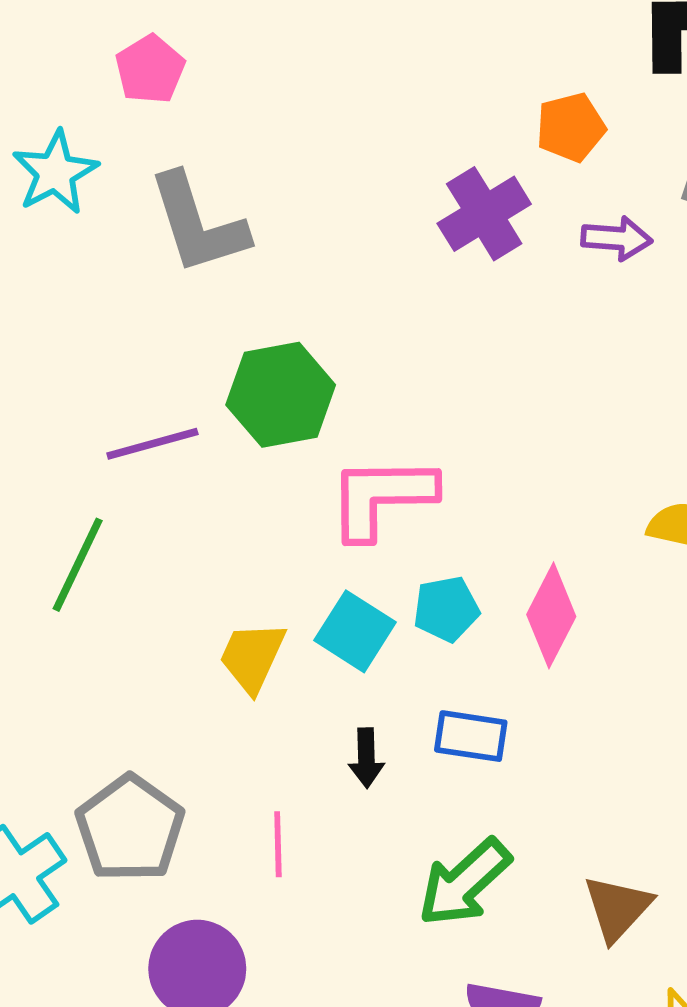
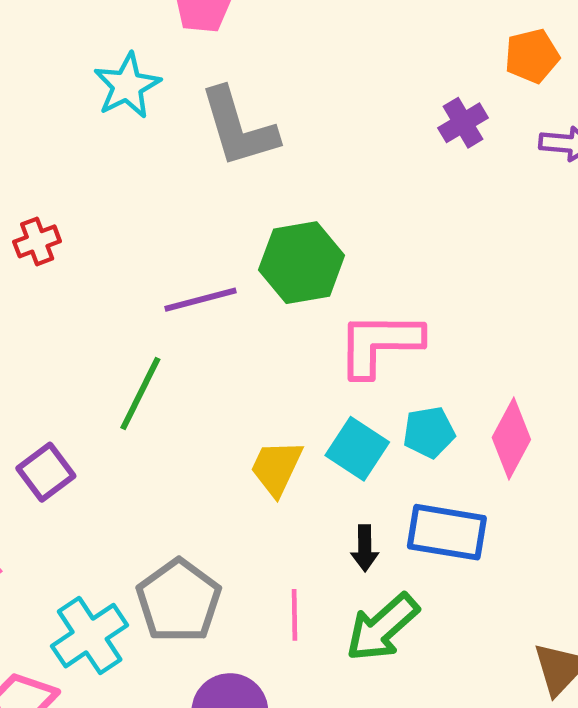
purple cross: (484, 214) -> (463, 123), size x0.7
blue rectangle: (471, 736) -> (447, 532), size x1.4
green arrow: (464, 883) -> (382, 627), moved

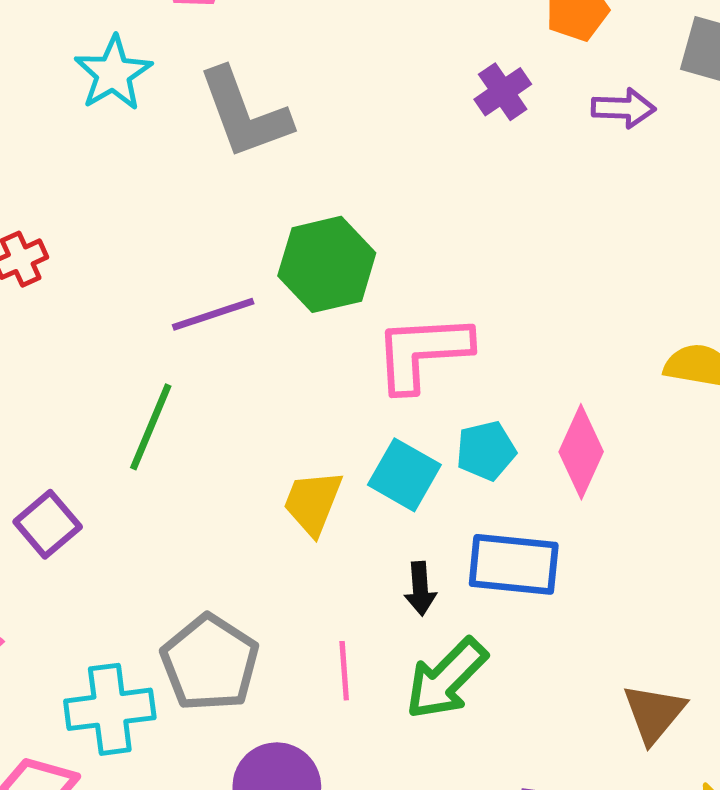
cyan cross: (90, 636) -> (110, 709), turned 30

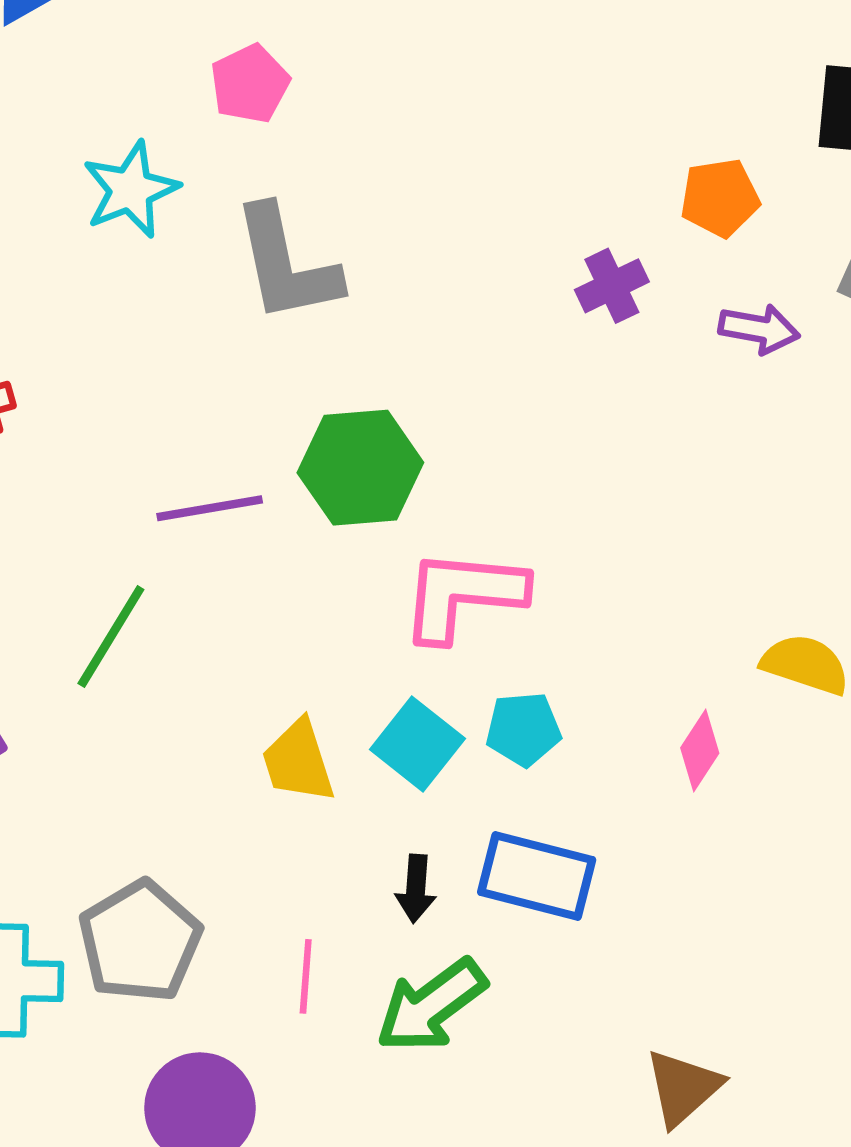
pink diamond: (581, 452) -> (700, 751), moved, size x0.7
yellow trapezoid: (313, 503) -> (298, 761), turned -48

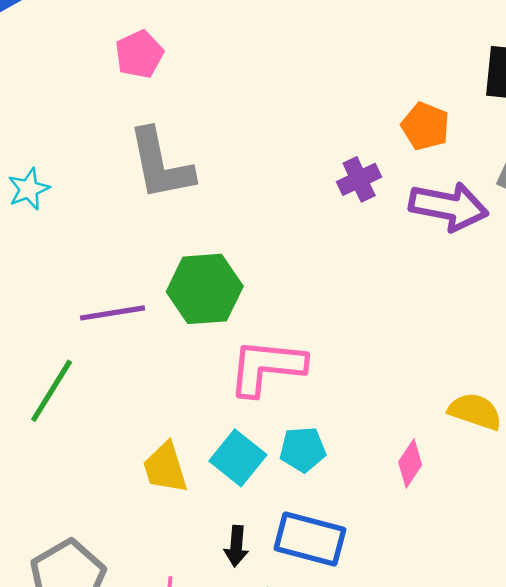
cyan star: (131, 190) -> (29, 189), moved, size x0.7
orange pentagon: (720, 198) -> (425, 126), turned 30
purple arrow: (759, 329) -> (449, 206), size x1.6

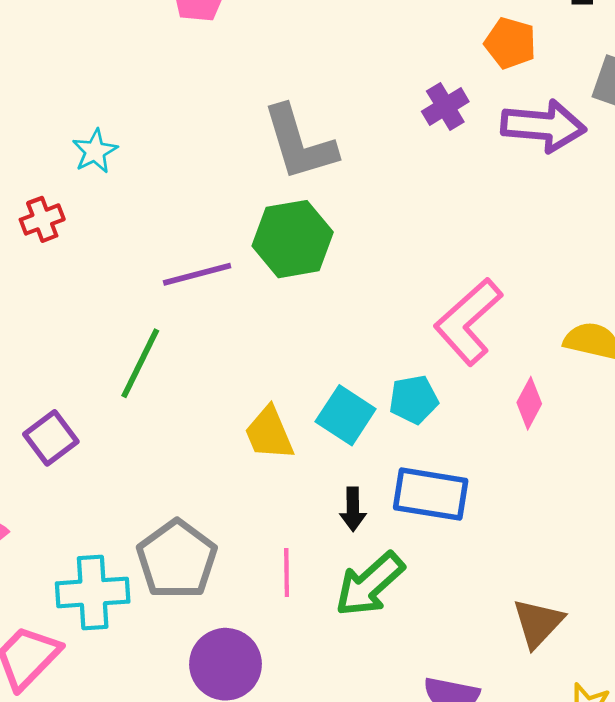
gray L-shape: (161, 164) -> (299, 143), moved
pink L-shape: (267, 367) -> (468, 322), moved, turned -42

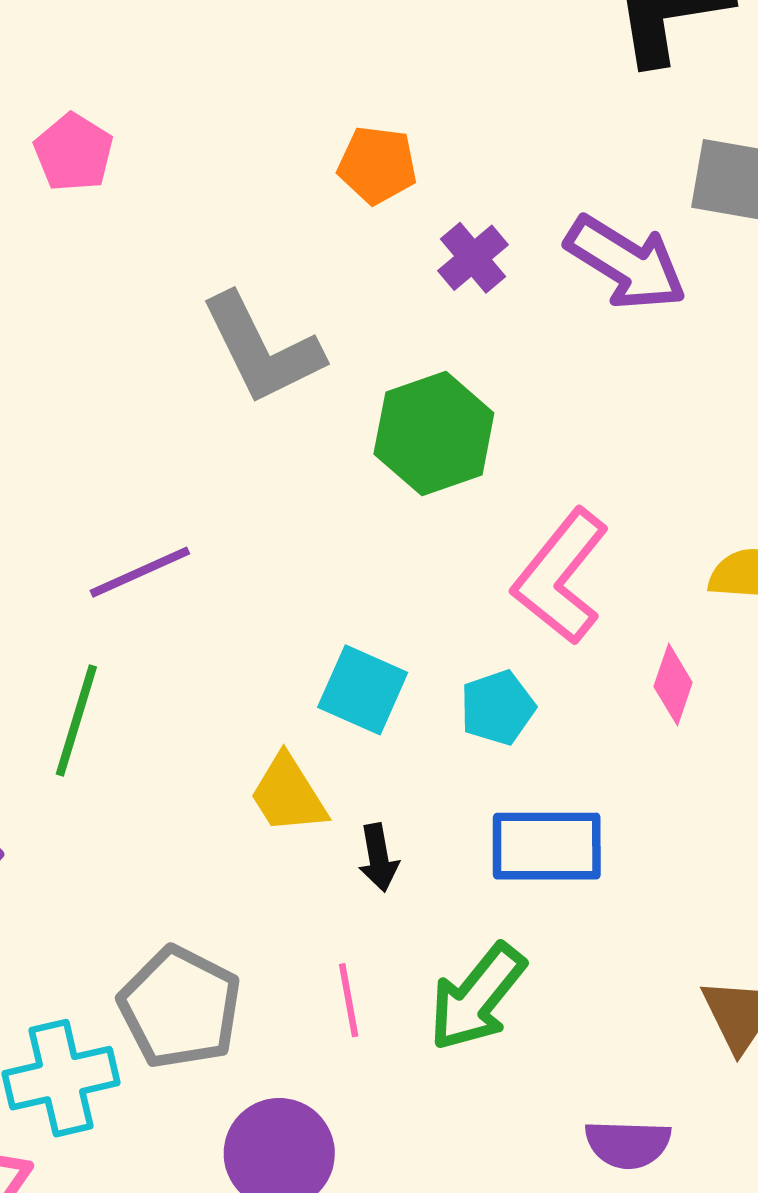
orange pentagon: (510, 43) -> (377, 165), moved
purple arrow: (543, 126) -> (626, 263), turned 36
green hexagon: (293, 239) -> (434, 433), moved
cyan square: (346, 415) -> (363, 690), moved
black arrow: (353, 509) -> (378, 858), moved

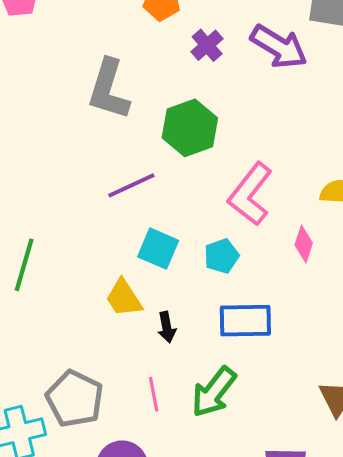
gray L-shape: (262, 349) -> (109, 89), turned 44
purple line: (140, 572) -> (131, 185), moved

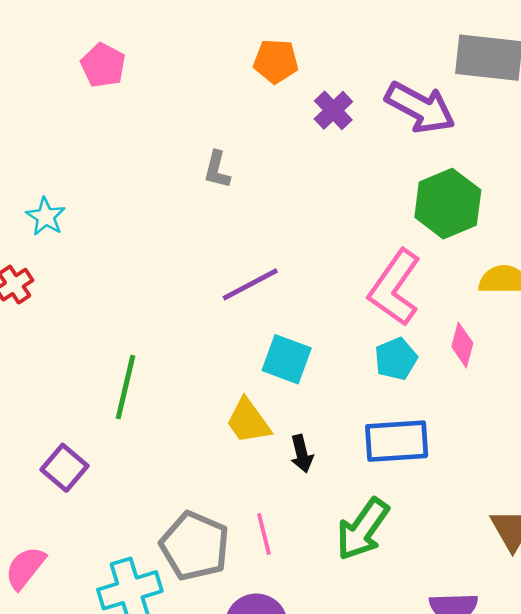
gray L-shape: (109, 89) -> (217, 170), size x0.5
green hexagon: (190, 128) -> (448, 204), moved
cyan pentagon: (221, 256) -> (396, 359), moved
pink line: (154, 394) -> (264, 534), moved

